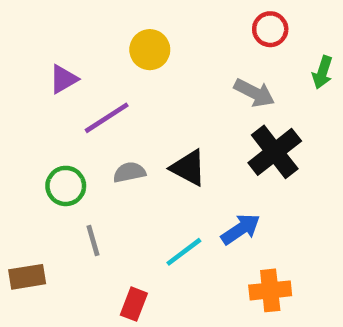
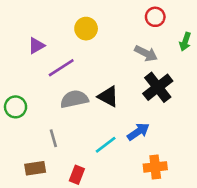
gray semicircle: (129, 172) -> (74, 99), size x1.5
green circle: (66, 186) -> (16, 107), moved
brown rectangle: (27, 277) -> (35, 168), moved

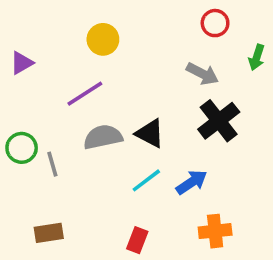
yellow circle: (86, 29) -> (103, 39), moved
purple triangle: (36, 46) -> (22, 63), moved
gray line: (53, 138) -> (52, 164), moved
cyan line: (106, 145) -> (146, 180), moved
red rectangle: (77, 175) -> (137, 240), moved

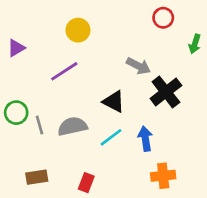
gray arrow: (202, 74) -> (138, 66), moved
gray semicircle: (103, 137) -> (73, 126), moved
blue arrow: (192, 182) -> (145, 139), turned -65
red rectangle: (137, 240) -> (86, 183), moved

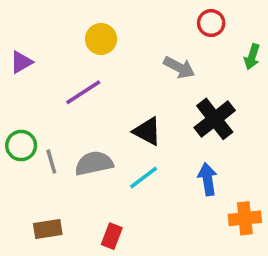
gray arrow: (138, 66) -> (179, 67), moved
blue arrow: (145, 139) -> (208, 179), moved
orange cross: (163, 176) -> (245, 218), moved

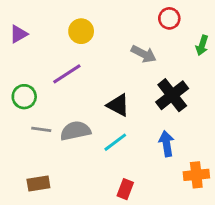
purple triangle: (21, 62) -> (18, 34), moved
green circle: (21, 146) -> (24, 97), moved
gray line: (51, 162) -> (41, 129), turned -66
red rectangle: (112, 236) -> (125, 189), moved

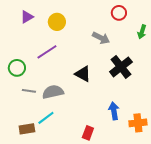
purple triangle: (18, 34) -> (27, 17), moved
cyan line: (115, 142) -> (46, 118), moved
blue arrow: (166, 144) -> (114, 111), moved

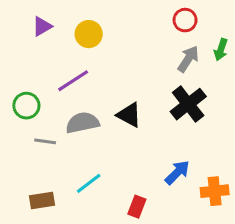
gray arrow: (101, 38) -> (188, 59), moved, turned -84
gray semicircle: (53, 92) -> (82, 123), moved
blue arrow: (114, 111) -> (177, 172), turned 54
cyan line: (46, 118) -> (89, 183), moved

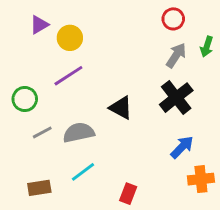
yellow circle: (89, 34) -> (70, 38), moved
gray semicircle: (82, 123) -> (79, 132), moved
gray line: (45, 141) -> (42, 132), turned -36
blue arrow: (177, 172) -> (182, 147), moved

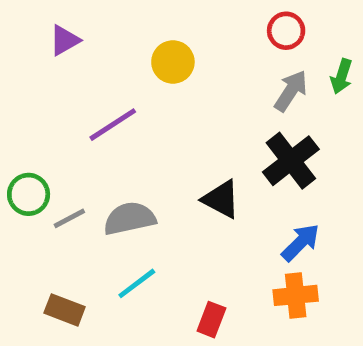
yellow circle: (70, 38) -> (173, 62), moved
green circle: (25, 99) -> (29, 194), moved
black triangle: (121, 108) -> (221, 199), moved
orange cross: (201, 179) -> (296, 295), moved
brown rectangle: (39, 188) -> (65, 310), turned 30

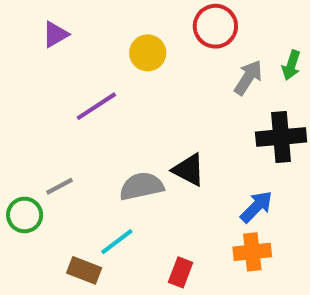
red circle: (286, 31) -> (215, 26), moved, size x1.4
black cross: (291, 161) -> (281, 137), moved, turned 33
green circle: (29, 194) -> (25, 215), moved
gray semicircle: (130, 218) -> (142, 186), moved
brown rectangle: (65, 310) -> (84, 270), moved

